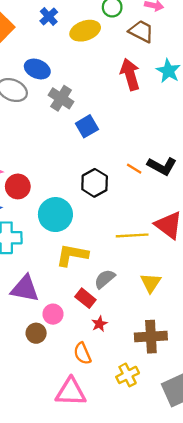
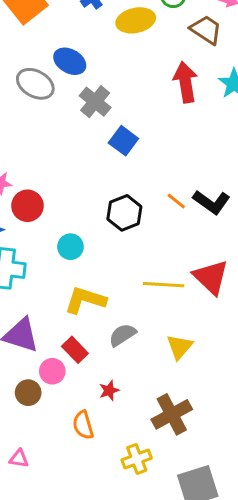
blue square: (87, 126) -> (123, 141), turned -30
cyan circle: (55, 215) -> (70, 247), size x0.6
red rectangle: (85, 298) -> (75, 350), moved
brown cross: (151, 337) -> (172, 414), turned -32
pink triangle: (71, 392) -> (19, 459), moved, size x0.5

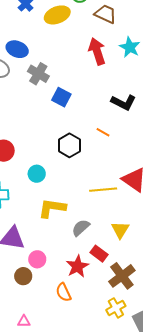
black L-shape: (212, 202) -> (124, 102), moved
red rectangle: (75, 350) -> (99, 254), moved
red star: (109, 390) -> (77, 266), size x1.6
yellow cross: (137, 459) -> (116, 308), moved

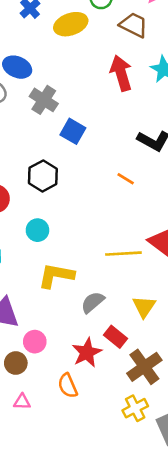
black hexagon: (69, 145) -> (43, 176), moved
pink triangle: (24, 321) -> (22, 402), moved

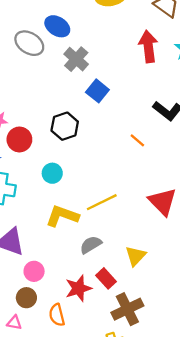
yellow line: (123, 254) -> (102, 202), moved, turned -32
brown circle: (16, 363) -> (26, 298), moved

